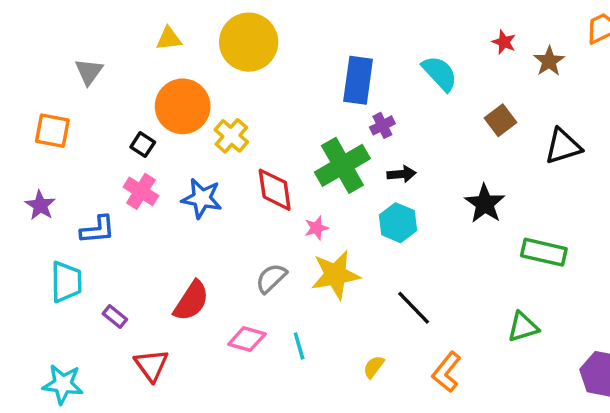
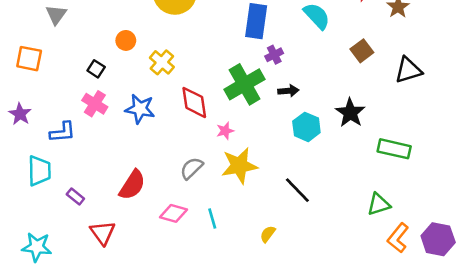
orange circle: (183, 106) -> (126, 40), size x0.5
cyan hexagon: (398, 223) -> (306, 127), moved
orange L-shape: (447, 372) -> (398, 238), moved

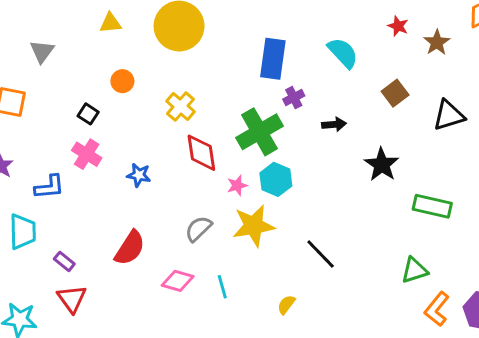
yellow cross: (162, 62) -> (181, 106), moved
black arrow: (288, 91) -> (334, 124), moved
blue star: (140, 109) -> (139, 175), moved, size x0.7
cyan hexagon: (306, 127) -> (276, 179), moved
red triangle: (103, 233) -> (72, 299), moved

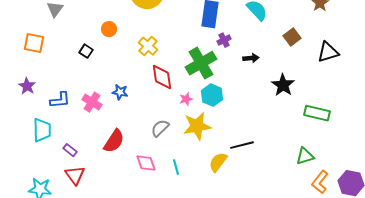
pink cross: (87, 154) -> (92, 102), moved
black line: (321, 254) -> (242, 145), turned -60
pink diamond: (178, 281) -> (146, 163), turned 55
yellow semicircle: (286, 305) -> (218, 162), moved, size x1.5

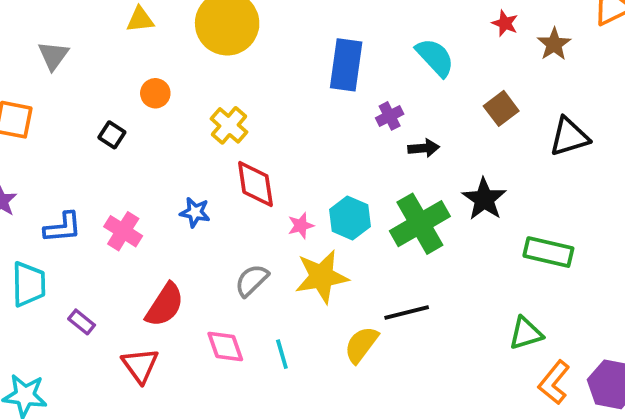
purple cross: (224, 40) -> (390, 116), moved
green cross: (201, 63) -> (420, 224), moved
blue star: (120, 92) -> (195, 212), moved
red triangle: (75, 175) -> (140, 365), moved

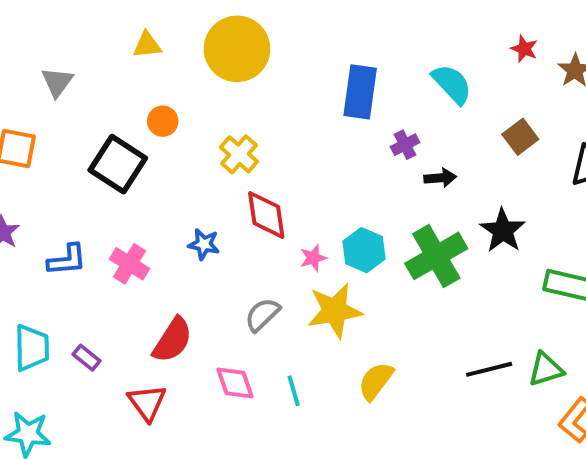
black square: (112, 135) -> (118, 164), size x2.0
cyan trapezoid: (29, 284) -> (32, 348), moved
black line: (407, 312) -> (489, 369), moved

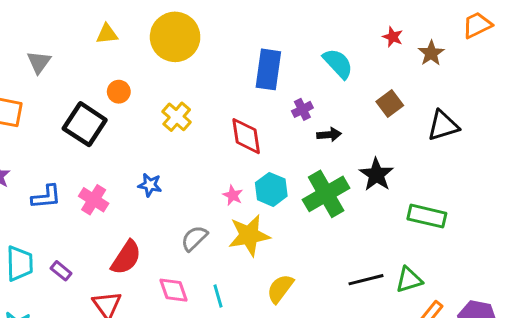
red diamond: (266, 215) -> (246, 136), moved
pink star: (313, 258) -> (233, 195), turned -30

